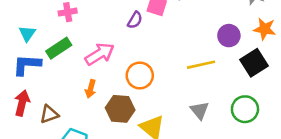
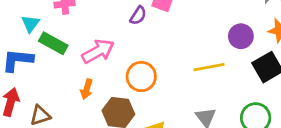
cyan triangle: (27, 34) -> (30, 24), moved
green rectangle: (59, 48) -> (53, 43), turned 60

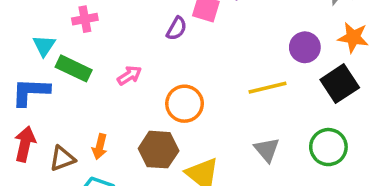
pink arrow: (98, 51) -> (129, 75), size x0.6
orange arrow: (87, 89) -> (100, 147), moved

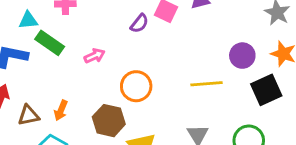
cyan triangle: (44, 46) -> (28, 20), turned 42

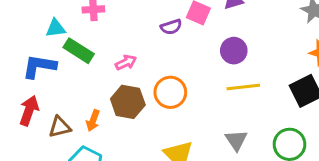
purple semicircle: (139, 23) -> (171, 27), turned 36
purple circle: (242, 56) -> (234, 51), moved
brown hexagon: (109, 121) -> (128, 102), moved

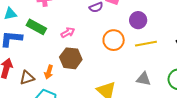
cyan triangle: (56, 28) -> (10, 14), moved
orange circle: (170, 92) -> (114, 40), moved
gray triangle: (236, 140) -> (144, 79), turned -42

